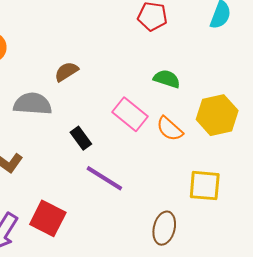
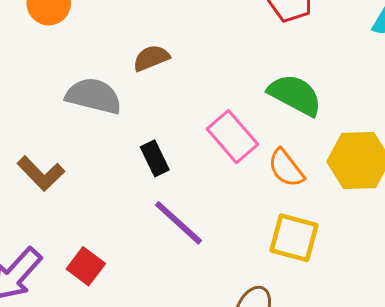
green semicircle: (167, 79) -> (295, 95), size x1.4
yellow square: (205, 186) -> (294, 238), moved
red square: (48, 218) -> (86, 266), size x0.7

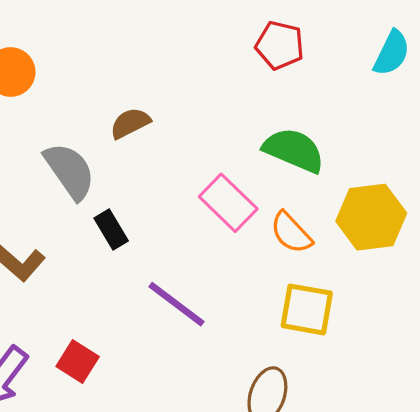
gray semicircle: (94, 96) -> (70, 171), turned 46
black rectangle: (155, 158) -> (111, 229), moved

